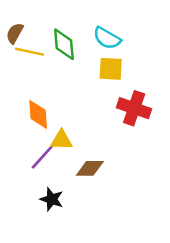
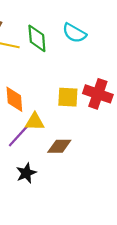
yellow square: (111, 69) -> (68, 97), moved
black star: (52, 199) -> (26, 173), turned 30

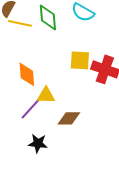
yellow square: (68, 97) -> (80, 60), moved
black star: (26, 173) -> (38, 143), turned 30

